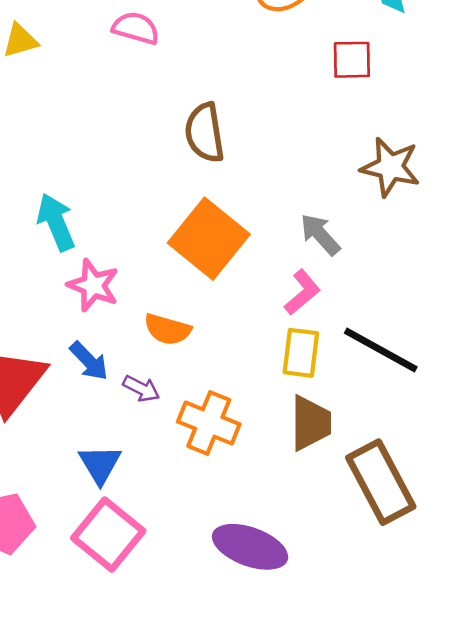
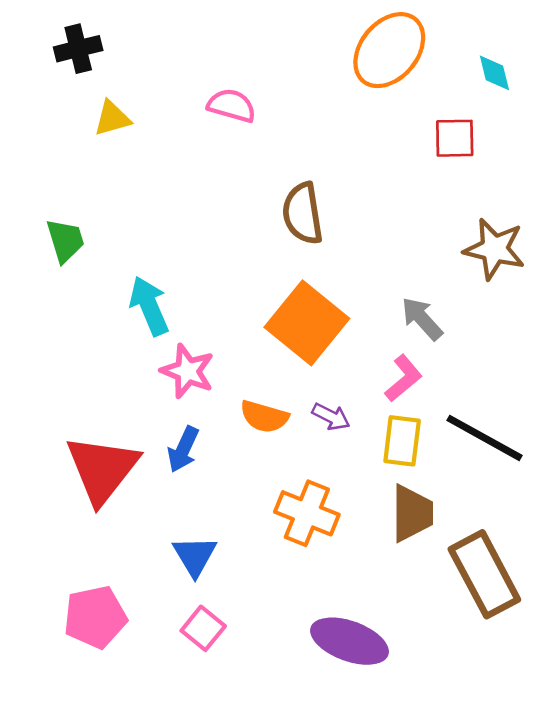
blue arrow: (89, 361) -> (183, 449), turned 69
purple arrow: (141, 389) -> (331, 417), moved
pink square: (108, 534) -> (203, 628), size x0.6

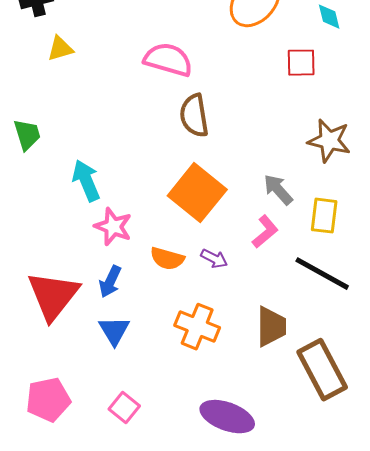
pink semicircle: (232, 106) -> (168, 60), moved, size x1.4
yellow rectangle: (402, 441) -> (324, 216), moved
blue triangle: (195, 556) -> (114, 331), moved

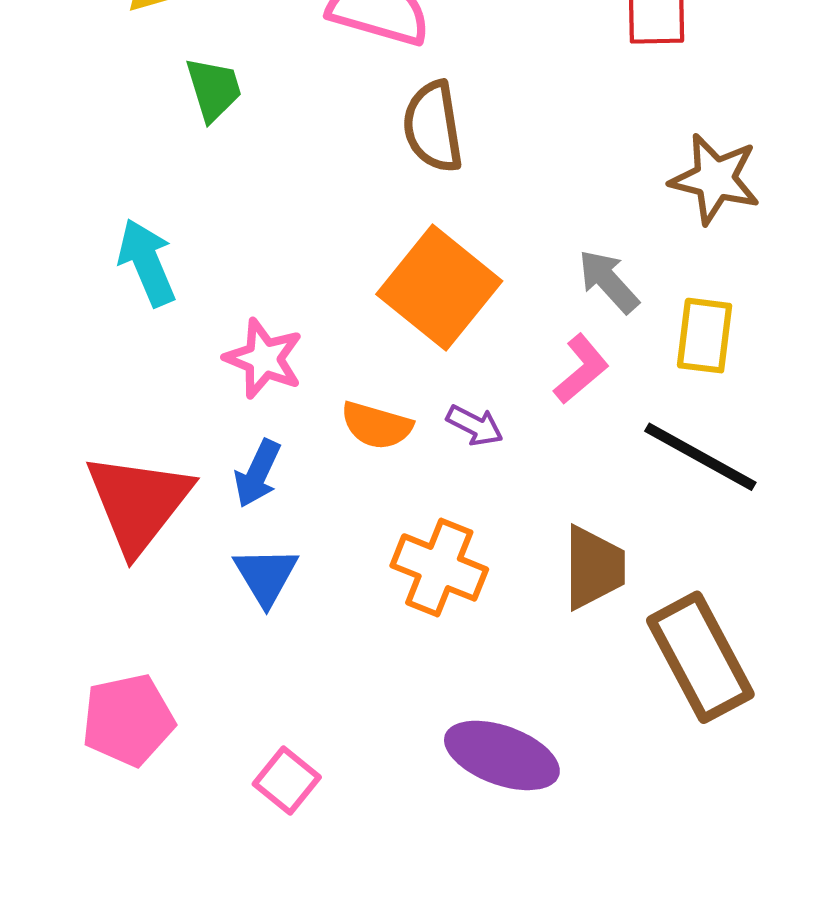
green trapezoid: (27, 135) -> (214, 89), moved
cyan arrow: (86, 181) -> (147, 262), moved
pink square: (124, 408) -> (287, 781), moved

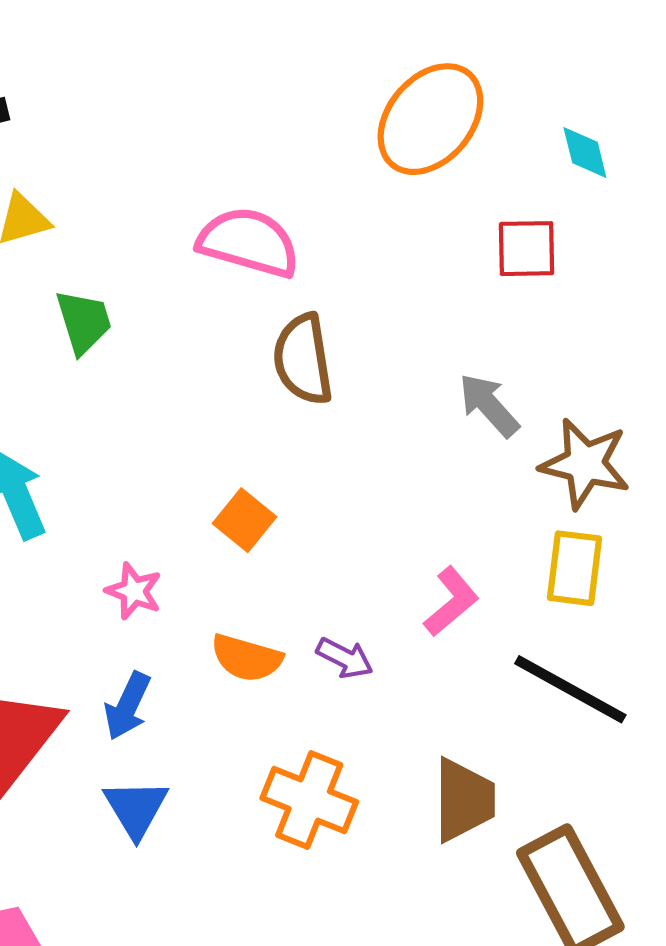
brown star: (715, 179) -> (585, 464), moved
gray arrow: (608, 281) -> (489, 405), moved
orange square: (439, 288) -> (244, 520), moved, size x0.5
pink star: (264, 359) -> (134, 591), size x0.7

